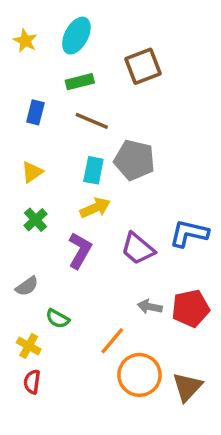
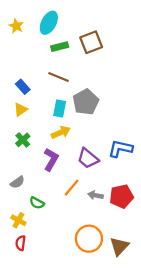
green rectangle: (80, 82) -> (60, 47), moved
blue rectangle: (35, 112) -> (23, 87), moved, turned -56
gray pentagon: (134, 160) -> (86, 102), turned 30
orange line: (112, 341) -> (72, 188), moved

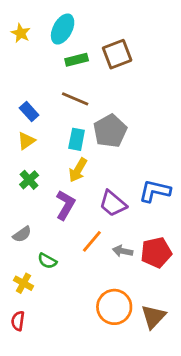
yellow arrow: (61, 132) -> (78, 170), turned 144
red semicircle: (21, 243) -> (18, 321), moved

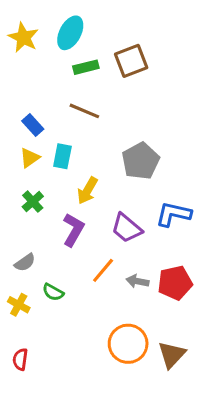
yellow star: (21, 33) -> (23, 38), size x1.4
gray pentagon: (110, 131) -> (141, 161), moved
cyan rectangle: (77, 139) -> (62, 156), moved
yellow cross: (23, 283) -> (19, 305), moved

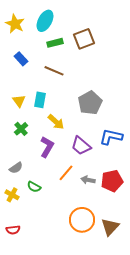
blue rectangle: (33, 125) -> (21, 59), moved
yellow triangle: (30, 158) -> (19, 101), turned -32
yellow arrow: (87, 191) -> (56, 122), turned -78
red semicircle: (20, 359) -> (13, 230), turned -104

